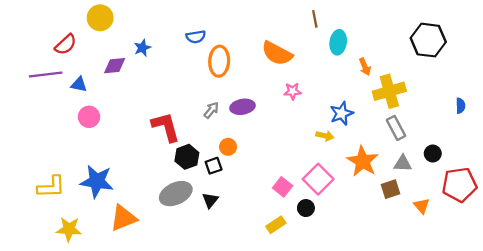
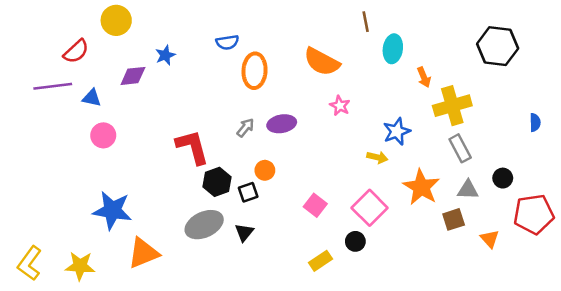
pink star: (293, 91) -> (340, 106), turned 30
yellow L-shape: (51, 187) -> (30, 263), moved, turned 128
pink square: (283, 187) -> (315, 205), moved

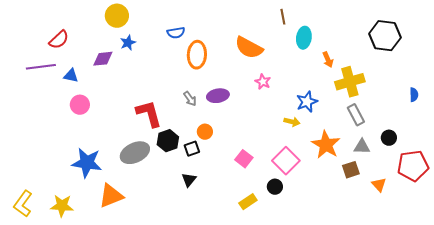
yellow circle: (116, 20) -> (117, 16), moved
gray arrow: (245, 128) -> (190, 99), turned 105
gray ellipse: (204, 225) -> (135, 153), moved

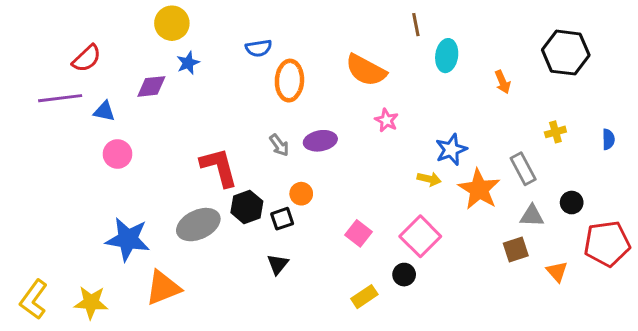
orange arrow: (328, 60) -> (503, 82), moved
yellow cross: (350, 82) -> (555, 132), moved, size x0.5
orange star: (326, 145) -> (479, 189), moved

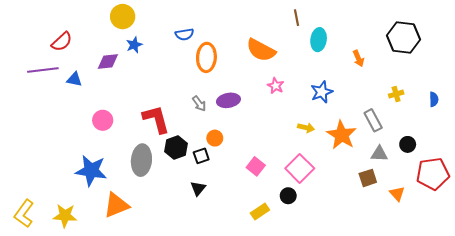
blue star: (451, 150) -> (322, 92), moved
pink circle: (118, 154) -> (103, 120), moved
gray ellipse: (198, 225) -> (141, 160), turned -60

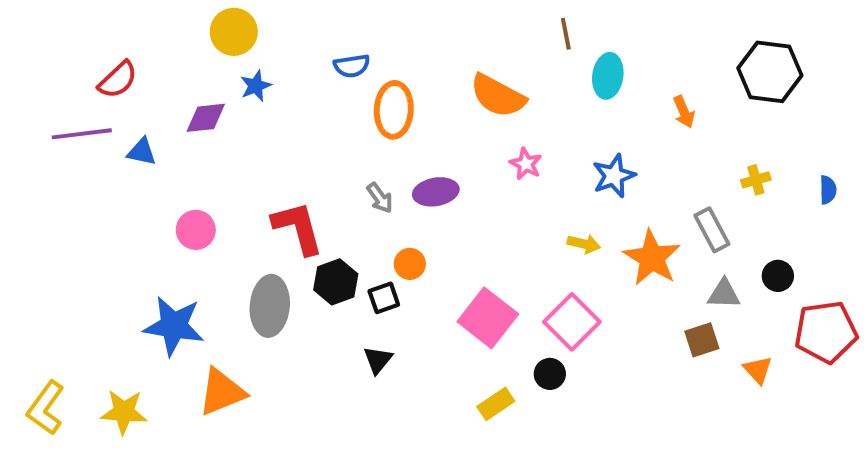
pink square: (256, 166) -> (488, 318), size x1.6

